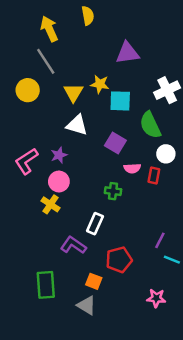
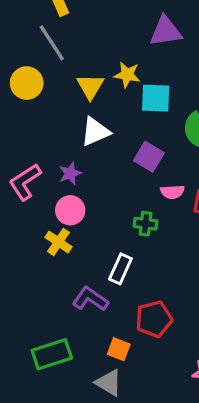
white triangle: (77, 125) -> (95, 132), turned -40
green rectangle: (46, 285) -> (52, 354), turned 76

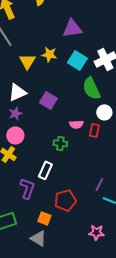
cyan square: (156, 98) -> (77, 60), moved, turned 30
white triangle: (95, 132) -> (17, 92), moved
purple square: (149, 157) -> (48, 100), moved
purple L-shape: (90, 299) -> (27, 188), turned 75

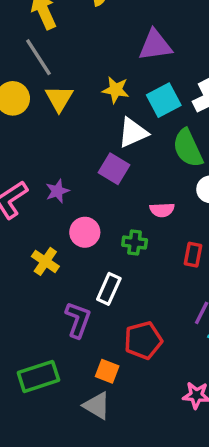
cyan square: (77, 60) -> (164, 100), turned 30
yellow triangle: (27, 61) -> (59, 98), moved
white triangle: (17, 92) -> (133, 133), moved
red rectangle: (94, 130) -> (193, 255), moved
pink circle: (15, 135) -> (85, 232), moved

